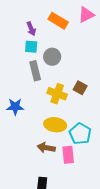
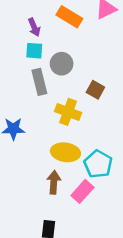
brown square: (80, 88) -> (95, 90), moved
brown arrow: (46, 148) -> (54, 182), turned 84
pink rectangle: (68, 155) -> (82, 191), turned 48

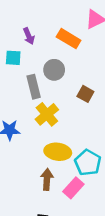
orange rectangle: (69, 17) -> (69, 39), moved
cyan square: (34, 51) -> (13, 58), moved
yellow cross: (68, 112) -> (47, 114), moved, turned 30

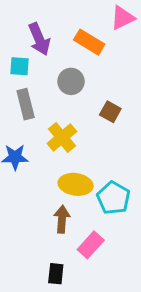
purple arrow: (29, 36) -> (39, 39), size x1.5
gray rectangle: (34, 87) -> (26, 104), moved
pink rectangle: (73, 188) -> (91, 245), moved

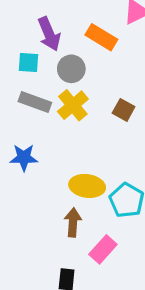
gray circle: (71, 81) -> (71, 69), moved
gray rectangle: (26, 104) -> (35, 102), turned -56
yellow cross: (62, 137) -> (73, 105), moved

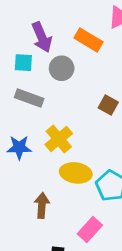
yellow cross: (73, 105) -> (59, 139), moved
brown arrow: (73, 222) -> (42, 205), moved

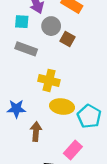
brown square: (108, 105) -> (67, 39), moved
yellow cross: (59, 139) -> (49, 80), turned -36
blue star: (19, 147) -> (16, 109), moved

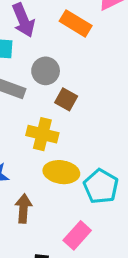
gray circle: (51, 26) -> (46, 71), moved
brown square: (67, 39) -> (66, 99), moved

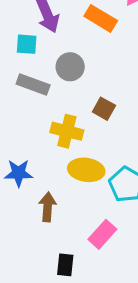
brown square: (66, 99) -> (104, 109), moved

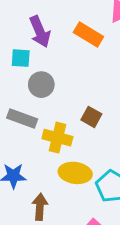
gray circle: (70, 67) -> (41, 85), moved
gray rectangle: (33, 84) -> (22, 118), moved

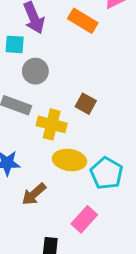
brown arrow: (40, 207) -> (34, 194), turned -135

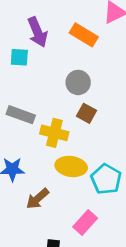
gray circle: (35, 71) -> (78, 82), moved

